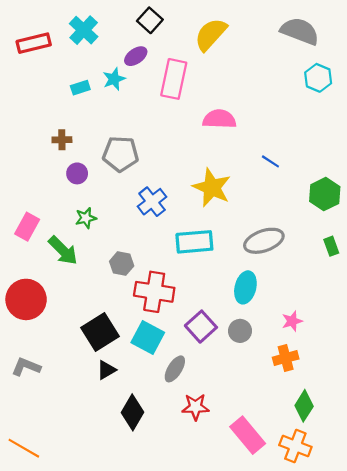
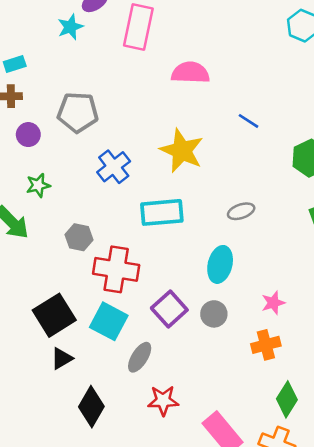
cyan rectangle: (80, 88) -> (15, 64), moved
gray ellipse: (264, 241) -> (241, 211), size x0.6

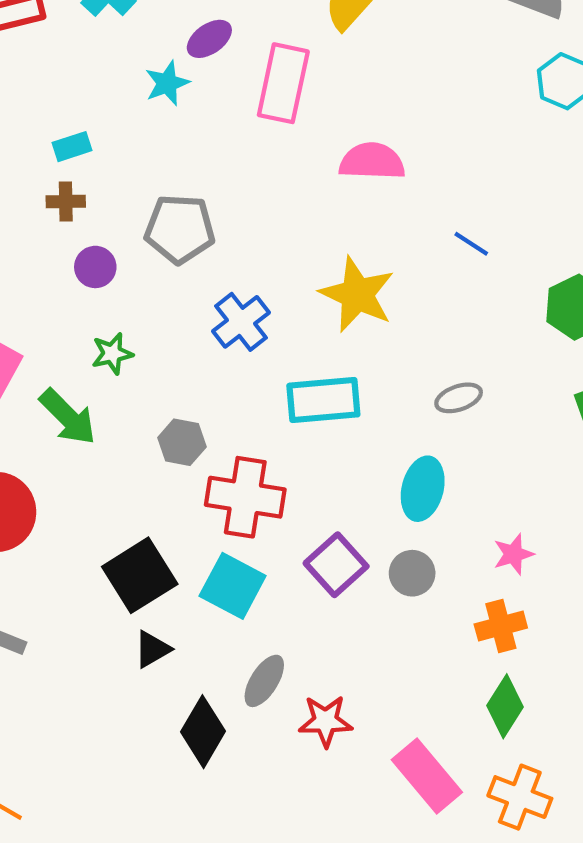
gray ellipse: (140, 357) -> (264, 681), moved
green diamond: (287, 399) -> (505, 706), moved

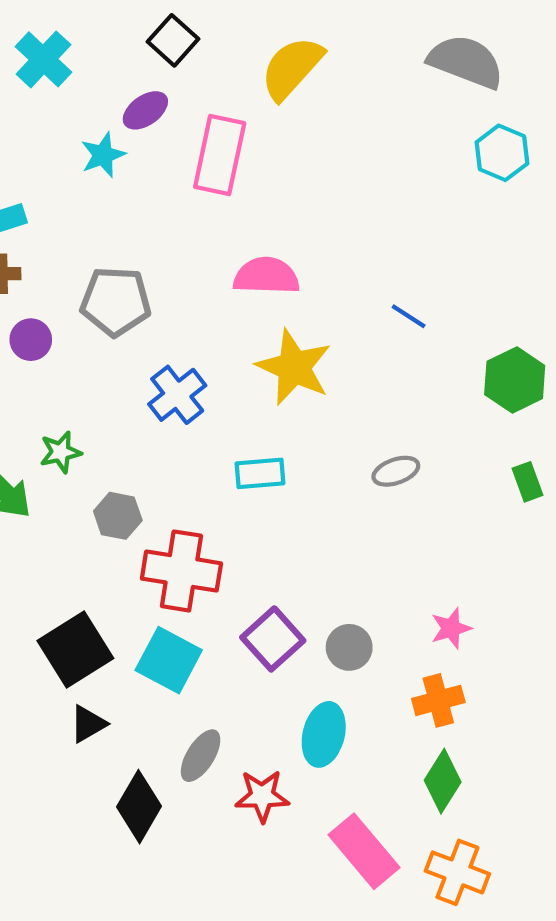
pink semicircle: (372, 161) -> (266, 276), moved
green star: (112, 354) -> (60, 452), moved
cyan rectangle: (323, 400) -> (260, 473), size x0.7
cyan ellipse: (423, 489) -> (324, 734), moved

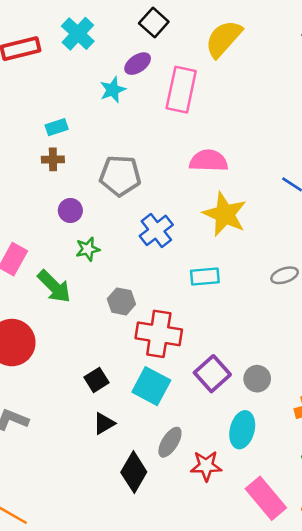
purple circle: (31, 340) -> (70, 211), moved
green star: (60, 452) -> (88, 249), moved
black square: (75, 650) -> (97, 380), size x0.6

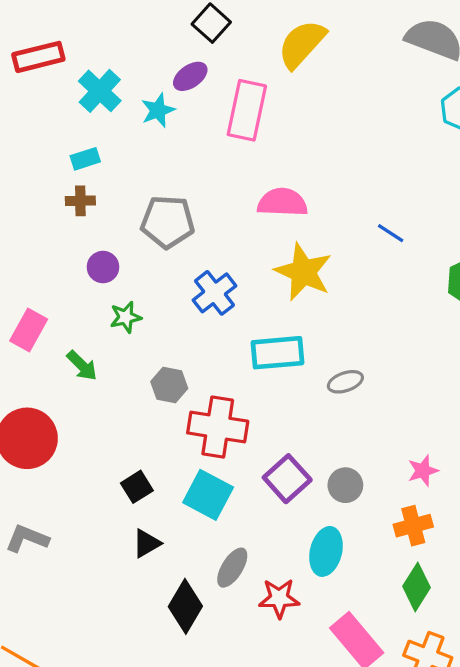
cyan cross: (78, 34) -> (100, 91), moved
gray ellipse: (285, 275) -> (345, 382), moved
cyan rectangle: (205, 277) -> (278, 353), size x1.4
green arrow: (54, 286) -> (82, 366), size x0.7

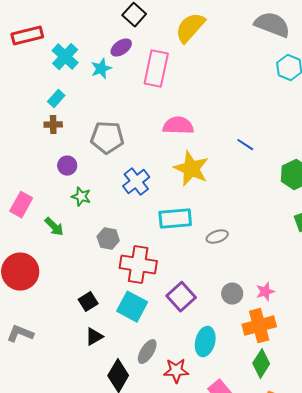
cyan rectangle: (85, 159) -> (56, 99), turned -30
green star: (126, 317) -> (81, 197), turned 30
gray circle: (345, 485) -> (232, 294), moved
orange cross: (413, 526) -> (259, 326), size x1.4

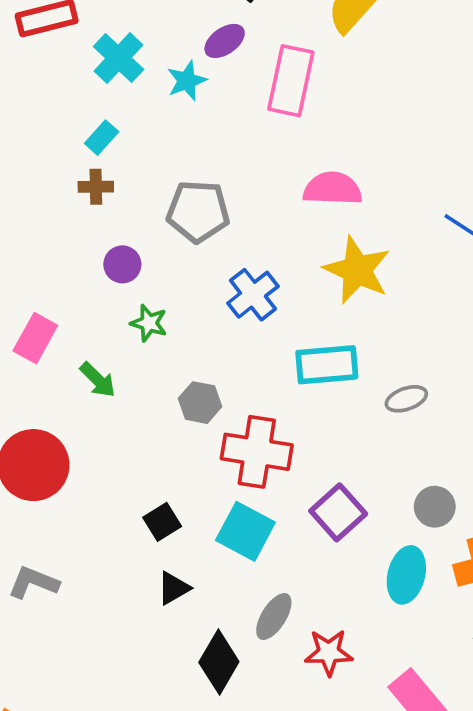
cyan ellipse: (205, 342) -> (406, 575), moved

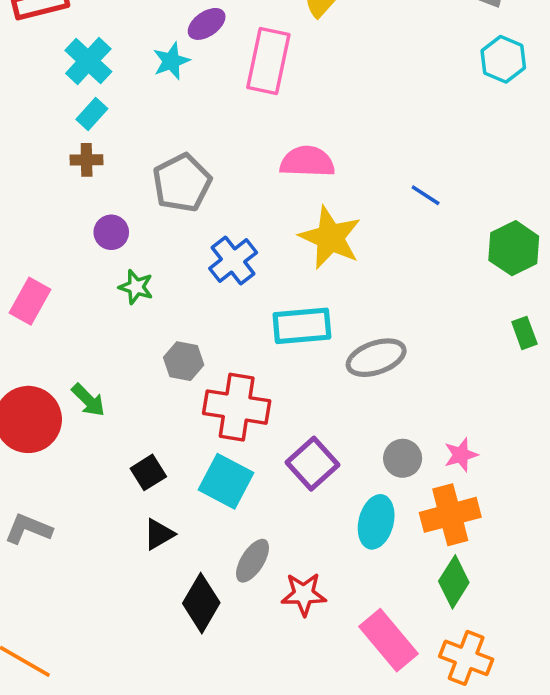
cyan cross: (119, 58) -> (88, 61), moved
gray pentagon: (198, 211) -> (182, 183), turned -30
green arrow: (98, 380) -> (88, 400), moved
gray ellipse: (406, 399) -> (376, 358), size x1.5

